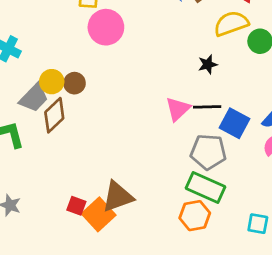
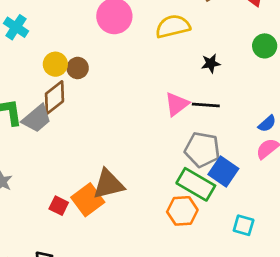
yellow semicircle: (231, 24) -> (173, 26), moved
gray trapezoid: (34, 98) -> (37, 119), moved
blue square: (235, 123) -> (223, 171), moved
red square: (76, 206) -> (59, 206), moved

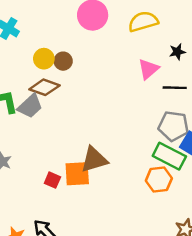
brown diamond: (54, 97) -> (44, 87), turned 60
pink triangle: (177, 104) -> (148, 69), moved
orange square: (88, 200) -> (77, 174), turned 36

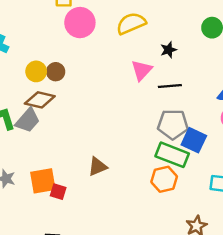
brown triangle: (94, 160) -> (98, 167), size x0.7
orange square: (77, 174) -> (43, 181), moved

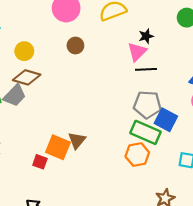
pink triangle: (142, 70) -> (137, 52), moved
brown circle: (56, 72) -> (75, 46), moved
brown triangle: (98, 167) -> (77, 140), turned -30
orange square: (43, 181) -> (58, 147), moved, turned 30

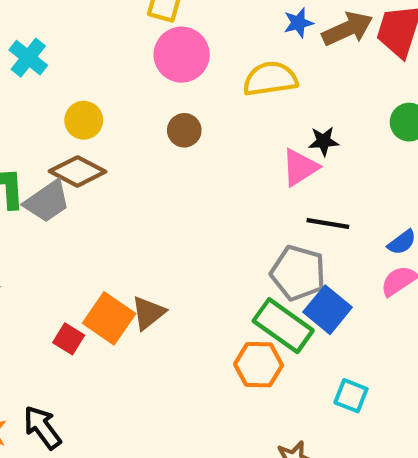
black line: (146, 69) -> (328, 223), moved

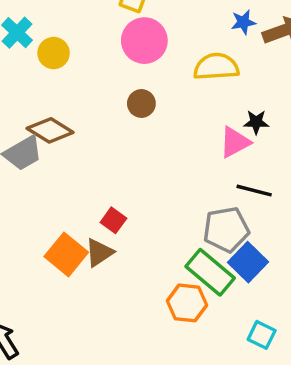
yellow circle: (84, 120) -> (54, 53), moved
gray pentagon: (298, 273) -> (226, 230), turned -30
red square: (69, 339) -> (113, 220), moved

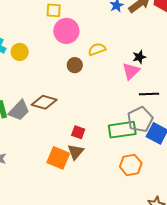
yellow semicircle: (216, 67) -> (97, 49), moved, size x0.7
brown diamond: (50, 130) -> (44, 102), moved
green rectangle: (210, 272) -> (122, 130), moved, turned -32

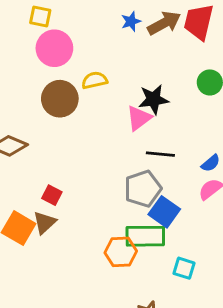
black star: (139, 57) -> (153, 99), size x1.5
brown circle: (75, 65) -> (60, 99), size x1.6
green rectangle: (122, 130) -> (145, 236), moved

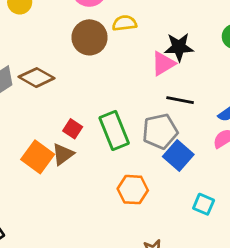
green rectangle: (145, 236) -> (114, 131), moved, turned 63
cyan square: (184, 268) -> (204, 204), moved

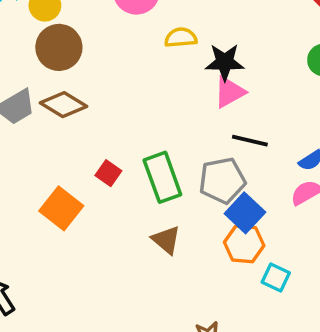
brown circle: (90, 37) -> (59, 47), moved
black star: (179, 47) -> (225, 62), moved
brown triangle: (63, 154) -> (166, 240), moved, turned -45
orange hexagon: (133, 190) -> (244, 244), moved

